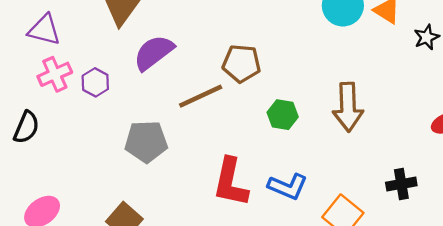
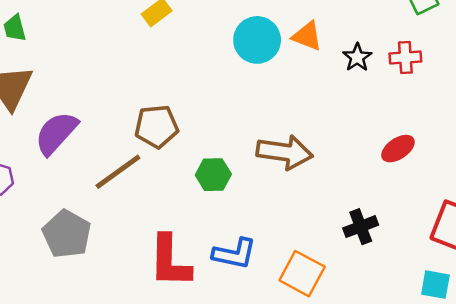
brown arrow: (348, 107) -> (285, 152), turned -69
gray pentagon: (146, 142) -> (67, 234), turned -30

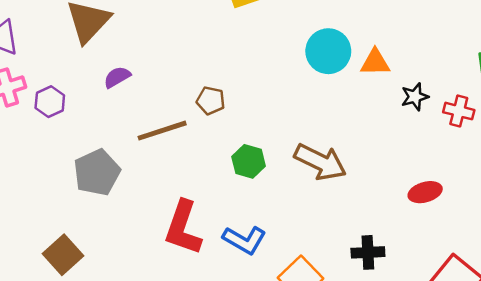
orange triangle: (307, 36) -> (375, 62), turned -40
brown pentagon: (156, 126) -> (211, 101), size x0.7
purple semicircle: (56, 133) -> (117, 77), size x0.6

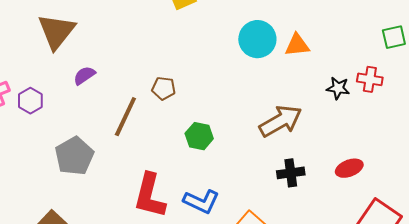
black star: (415, 97) -> (338, 88), moved, turned 30
brown line: (162, 131) -> (125, 117), turned -42
brown arrow: (320, 162) -> (281, 121), moved, turned -51
red ellipse: (425, 192) -> (349, 168), moved
black cross: (368, 252) -> (291, 173), moved

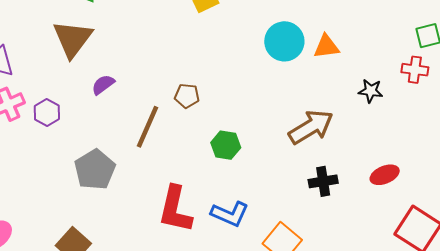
red cross: (370, 79) -> (415, 70), moved

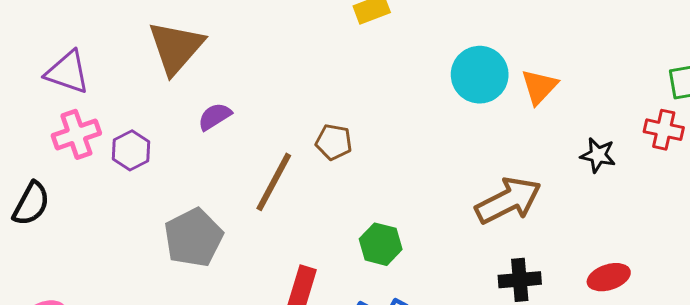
orange triangle: (326, 47) -> (539, 87), turned -44
green hexagon: (226, 145) -> (381, 244), moved

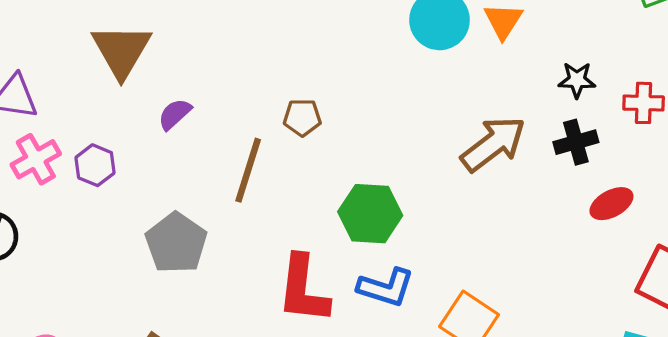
red cross: (664, 130) -> (644, 103), moved
green hexagon: (381, 244) -> (370, 214), size x1.4
black cross: (520, 280) -> (576, 142), moved

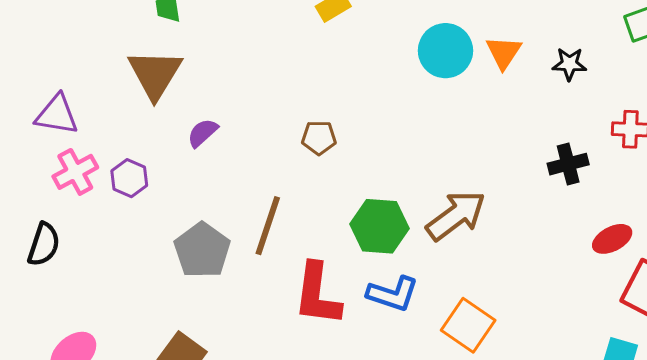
black star: (577, 80) -> (569, 64), moved
brown arrow: (493, 144) -> (456, 216), moved
brown line: (248, 170) -> (268, 226), moved
red ellipse: (611, 204) -> (612, 239), moved

